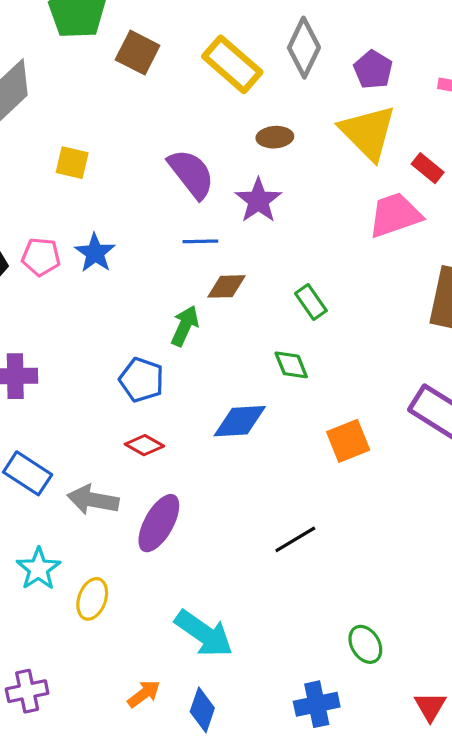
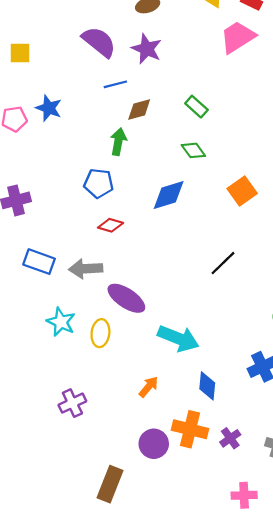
purple ellipse: (159, 523) -> (126, 298), moved, turned -72
blue diamond: (202, 710) -> (207, 386), moved

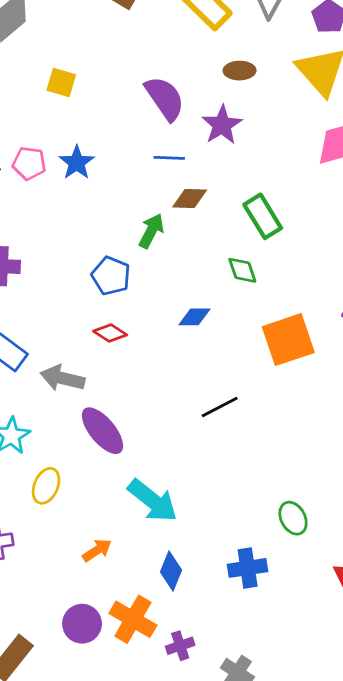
green rectangle: (196, 107) -> (263, 216), size x1.4
orange square: (242, 191) -> (288, 340), size x1.4
blue diamond: (169, 195) -> (194, 317), size x0.7
black line: (223, 263) -> (220, 407), moved
yellow ellipse: (100, 333) -> (46, 486), moved

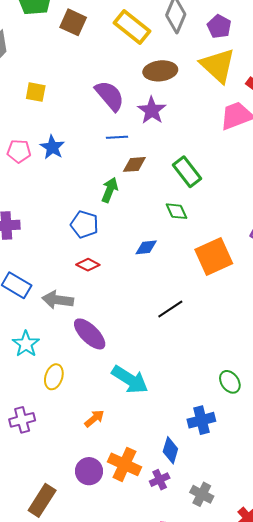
brown ellipse: (240, 71) -> (160, 71), size x1.5
blue diamond: (171, 571) -> (170, 450), moved

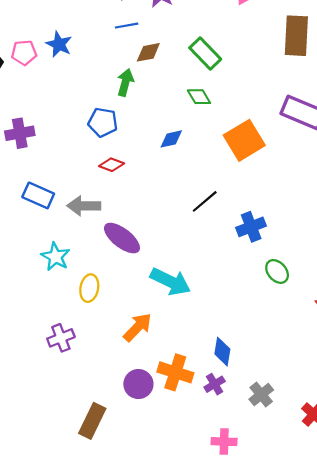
orange arrow: (94, 418) -> (138, 327), size x1.4
blue cross: (201, 420) -> (251, 227), moved
gray cross: (202, 494) -> (261, 395), turned 30

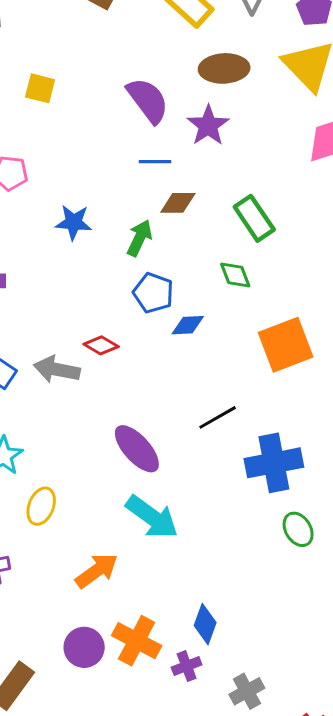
blue star: (59, 44) -> (74, 222), moved, turned -30
blue pentagon: (103, 122) -> (153, 293), moved
gray arrow: (84, 206) -> (57, 369), moved
blue cross: (251, 227) -> (274, 463), size x1.4
purple ellipse: (122, 238) -> (137, 449), moved

